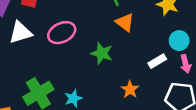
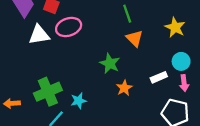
pink ellipse: (62, 33) -> (69, 27), moved
orange star: (130, 89) -> (124, 88), moved

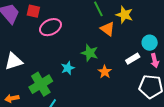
yellow star: (175, 27) -> (124, 15), moved
white triangle: (39, 35) -> (14, 61), moved
cyan star: (79, 101) -> (68, 68), moved

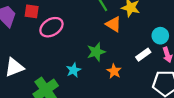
green star: (90, 53) -> (96, 52), turned -30

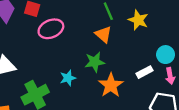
orange triangle: (113, 24) -> (103, 34), moved
orange star: (114, 71) -> (111, 85), size x1.5

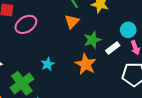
orange triangle: (103, 34) -> (72, 22), turned 42
green star: (95, 62) -> (92, 40), moved

